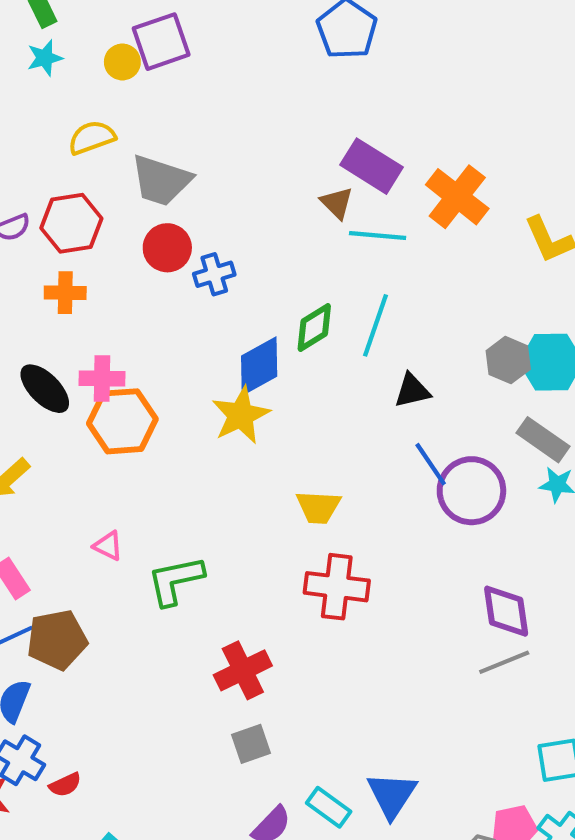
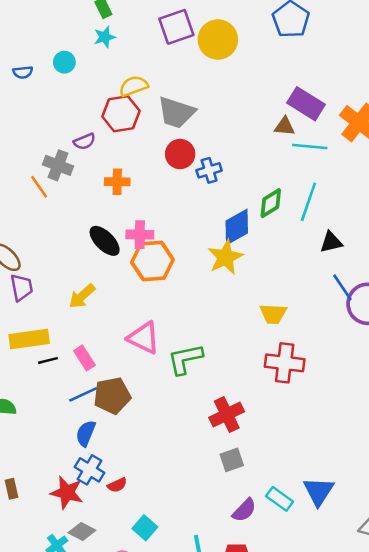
yellow circle: (122, 62) -> (218, 40), moved, size x1.8
brown triangle: (337, 203) -> (285, 126), turned -40
red hexagon: (71, 223) -> (121, 114), moved
pink triangle: (108, 546) -> (144, 338), size x1.8

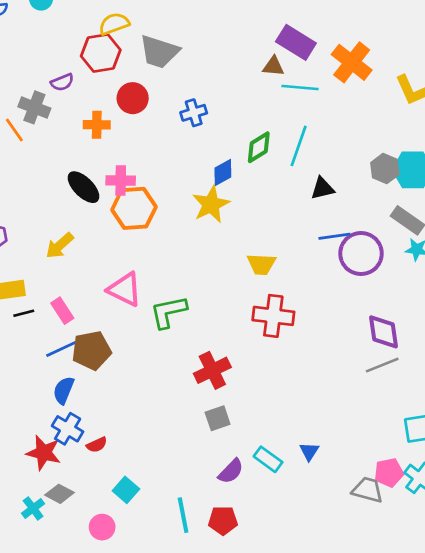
red circle: (180, 154) -> (133, 98), moved
blue diamond: (237, 227) -> (223, 173), size x0.7
blue line: (342, 287) -> (334, 236), turned -64
blue triangle: (319, 491) -> (309, 451), size x0.6

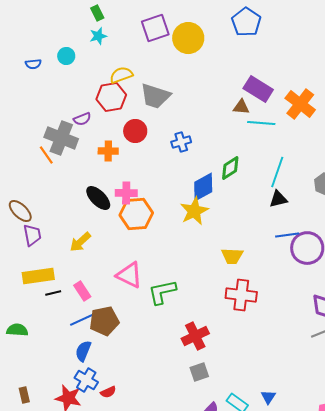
gray cross: (34, 107) -> (61, 138), size x1.4
cyan line: (299, 146) -> (277, 172), moved
blue diamond: (223, 173) -> (203, 187), size x1.4

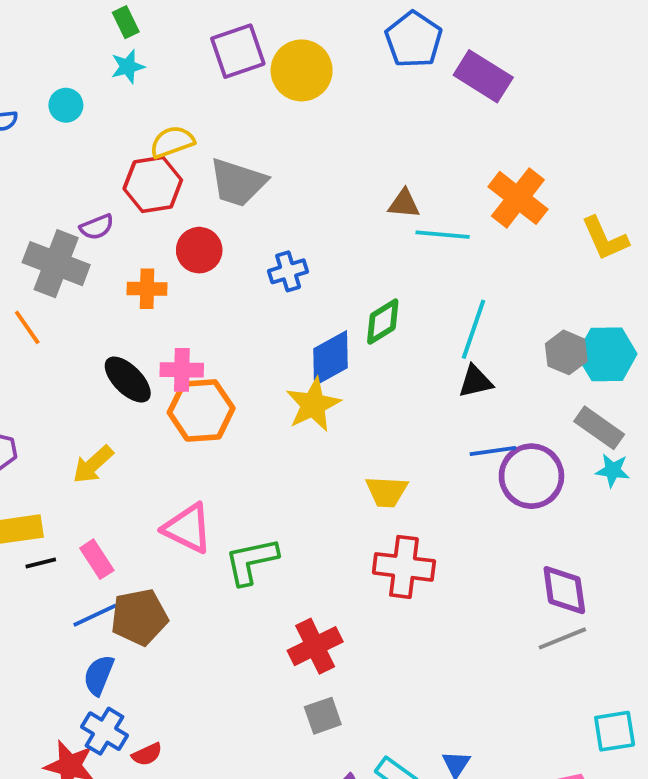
purple rectangle: (258, 89) -> (483, 76), moved
orange line: (46, 155) -> (27, 327), moved

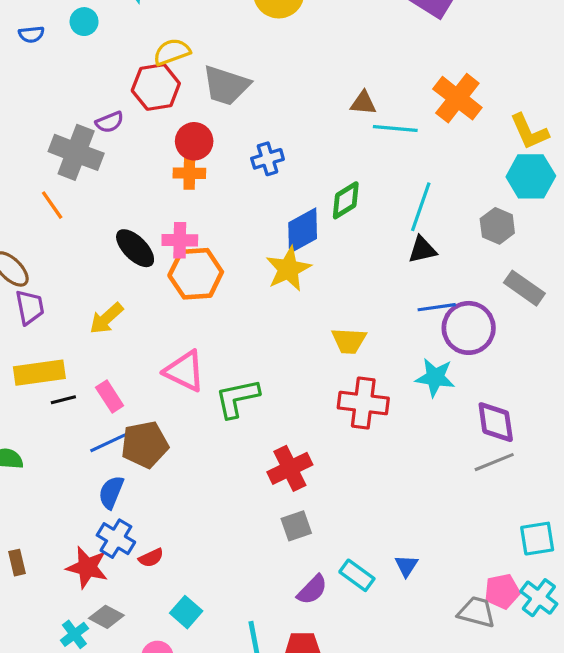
orange cross: (147, 289) -> (189, 173), moved
cyan hexagon: (607, 354) -> (531, 176), moved
cyan star: (613, 470) -> (435, 377), moved, size x1.4

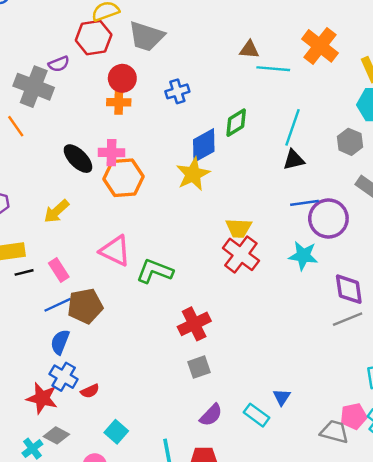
green L-shape: (237, 398) -> (155, 271), turned 33
red cross: (363, 403) -> (241, 254), moved, turned 30
cyan rectangle: (357, 575) -> (257, 415), moved

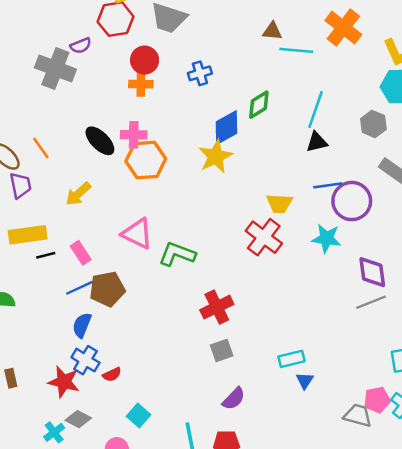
orange line: (16, 126) -> (41, 148), moved
yellow trapezoid: (239, 228) -> (279, 203), moved
cyan rectangle: (257, 415) -> (292, 359), moved, turned -50

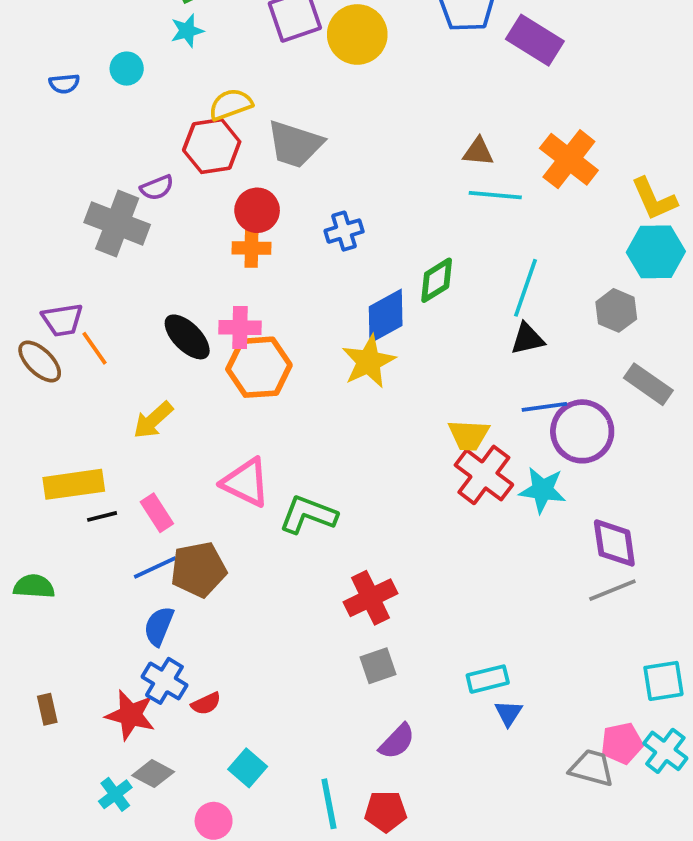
brown triangle: (272, 31) -> (478, 152), moved
purple trapezoid: (20, 185) -> (62, 320), moved, turned 92
red cross: (264, 237) -> (484, 475), moved

